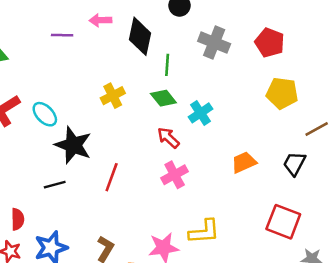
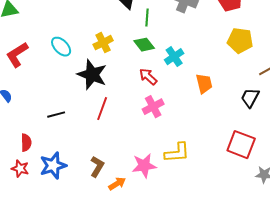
cyan ellipse: (45, 114) -> (61, 47), moved
black star: (73, 145) -> (92, 75), moved
orange trapezoid: (244, 162) -> (204, 84), moved, turned 100

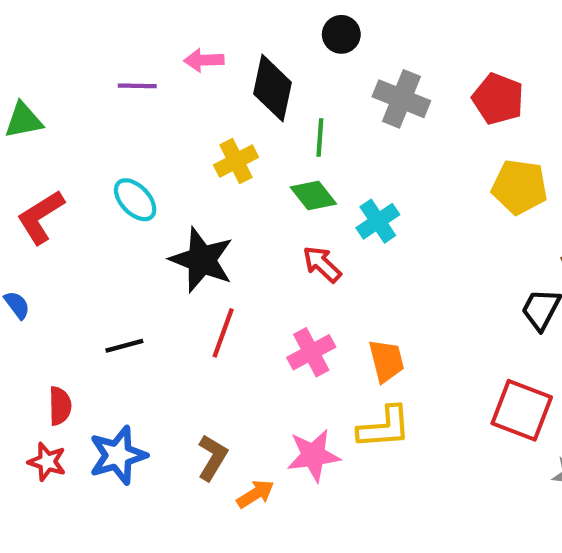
yellow cross: (103, 43) -> (236, 161), moved
orange trapezoid: (204, 84) -> (386, 361), moved
pink cross: (153, 107) -> (311, 352), moved

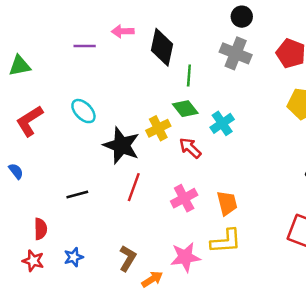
black circle: (341, 34) -> (242, 17), moved
yellow cross: (236, 161) -> (158, 128), moved
blue star: (118, 455) -> (74, 257), size x0.6

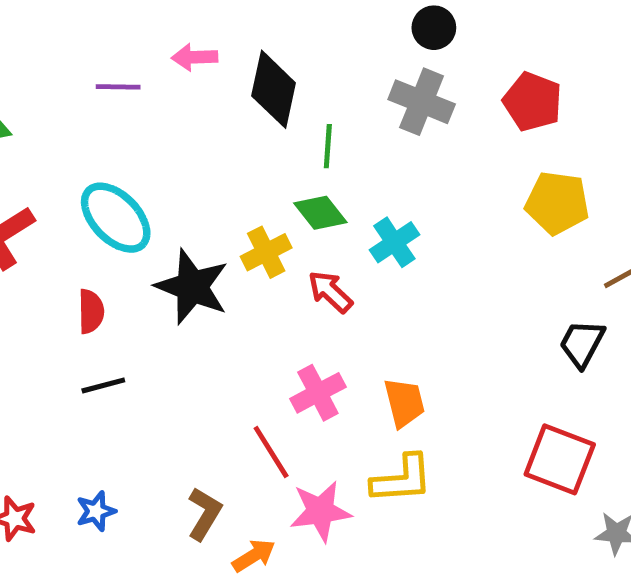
cyan ellipse: (83, 111) -> (116, 218), size x1.4
red line: (134, 187) -> (271, 452), moved, turned -52
red semicircle: (41, 229) -> (91, 311), moved

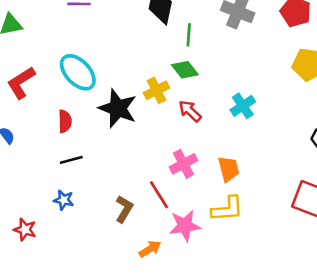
cyan cross: (394, 242) -> (243, 106), moved
blue star: (96, 511) -> (64, 200), moved, turned 30
brown L-shape: (204, 514) -> (124, 209), moved

